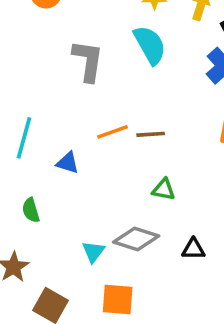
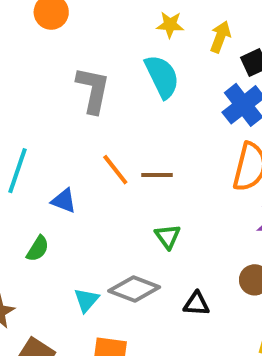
orange line: (113, 132) -> (115, 170), turned 68
green triangle: (164, 190) -> (168, 236), turned 40
green semicircle: (31, 210) -> (38, 249), moved, turned -135

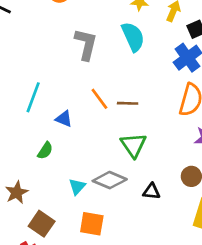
green triangle: (168, 236) -> (133, 145), size x1.5

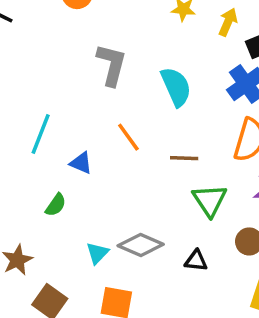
cyan semicircle: (133, 37) -> (176, 87), moved
brown line: (128, 103) -> (184, 158), moved
green triangle: (133, 145) -> (210, 200), moved

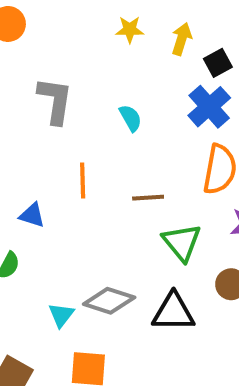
cyan semicircle: (176, 87) -> (131, 118), size x0.6
orange line: (128, 137) -> (83, 180), turned 40
black triangle: (196, 261) -> (173, 312), size x1.6

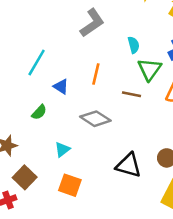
gray L-shape: (55, 101) -> (92, 23), turned 32
green triangle: (182, 242) -> (149, 69), moved
gray diamond: (109, 301) -> (95, 119), moved

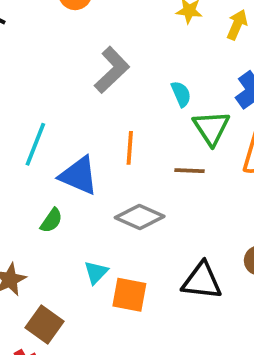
blue triangle: (61, 86) -> (79, 176), size x1.6
orange square: (70, 185) -> (129, 295), moved

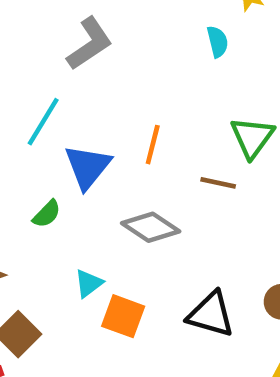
gray L-shape: (112, 70) -> (90, 44), moved
cyan semicircle: (181, 94) -> (218, 42), moved
blue triangle: (79, 176) -> (88, 167), turned 36

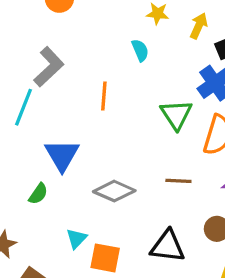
cyan line: (43, 122) -> (24, 107), moved
orange line: (153, 145) -> (104, 96), moved
brown line: (218, 183) -> (178, 181), moved

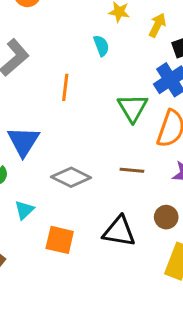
cyan triangle: (76, 239) -> (24, 210), moved

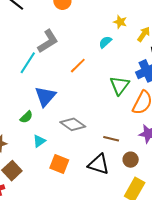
cyan semicircle: (101, 46) -> (105, 42), turned -120
orange line: (65, 87) -> (78, 66), turned 30
brown line: (132, 170) -> (111, 139), moved

